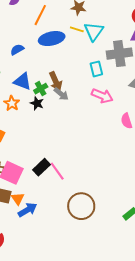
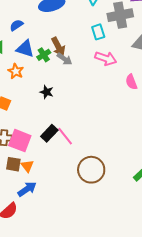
blue semicircle: (17, 50) -> (16, 25), moved
black star: (37, 103) -> (47, 92), moved
blue arrow: (27, 210) -> (27, 189), moved

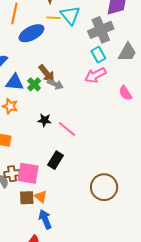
cyan rectangle: (98, 32) -> (98, 55), moved
pink arrow: (106, 58) -> (95, 75), turned 145
pink line: (65, 136) -> (67, 129), moved
blue arrow: (27, 189) -> (45, 219), turned -66

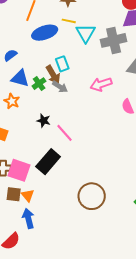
cyan triangle: (70, 15) -> (86, 33), moved
cyan rectangle: (98, 55) -> (62, 64), moved
black rectangle: (55, 160) -> (48, 162), size x1.4

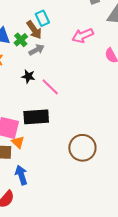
gray arrow: (60, 87) -> (37, 50), moved, turned -56
black rectangle: (48, 162) -> (36, 117), turned 50
orange triangle: (28, 195) -> (18, 142), moved

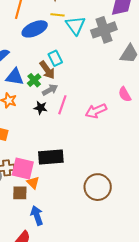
pink arrow: (83, 35) -> (96, 111), moved
black star: (28, 76) -> (41, 108), moved
pink line: (50, 87) -> (62, 105), moved, turned 66

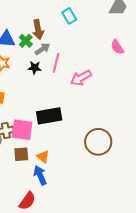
cyan rectangle: (55, 58) -> (69, 16), moved
brown arrow: (47, 70) -> (38, 29), turned 30
pink arrow: (96, 111) -> (81, 78), moved
orange triangle: (33, 183) -> (43, 157), moved

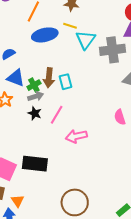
cyan rectangle: (69, 16) -> (66, 82), moved
gray arrow: (42, 49) -> (36, 96), moved

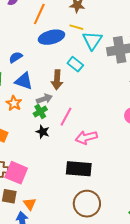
cyan rectangle: (66, 82) -> (75, 64), moved, turned -35
green cross: (34, 85) -> (40, 111), moved
black star: (35, 113) -> (43, 132), moved
black rectangle: (35, 164) -> (79, 169), moved

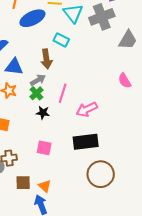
pink square: (16, 173) -> (44, 148), moved, size x0.7

